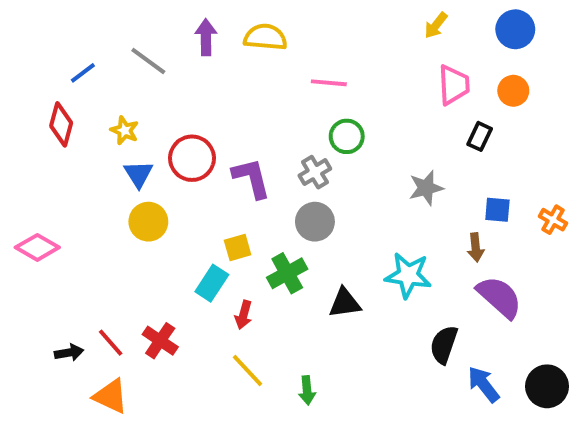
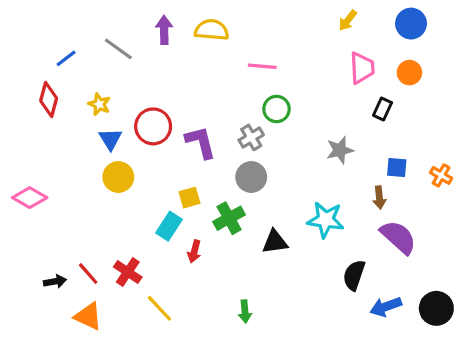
yellow line: (248, 370) -> (159, 308), moved
blue arrow: (484, 384) -> (386, 307), turned -72

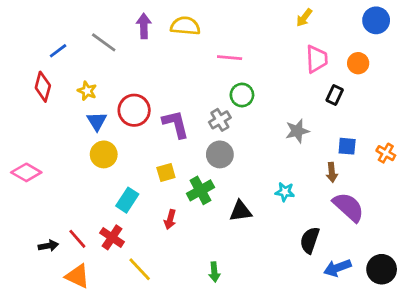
blue circle: (411, 24) -> (376, 20), moved
cyan star: (326, 220) -> (285, 192), size x0.6
cyan rectangle: (169, 226) -> (127, 200), moved

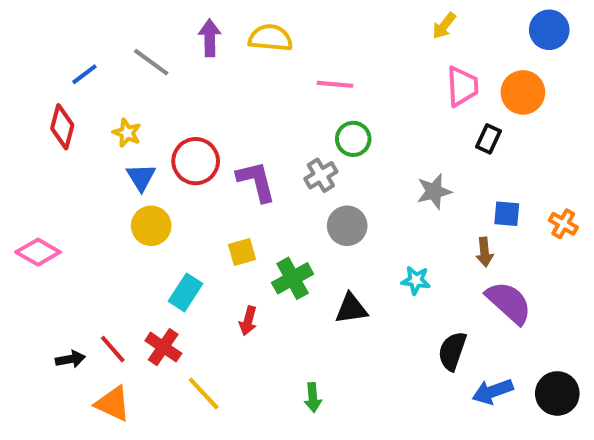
orange circle: (358, 63) -> (523, 92), size x1.4
gray circle: (220, 154) -> (347, 226), moved

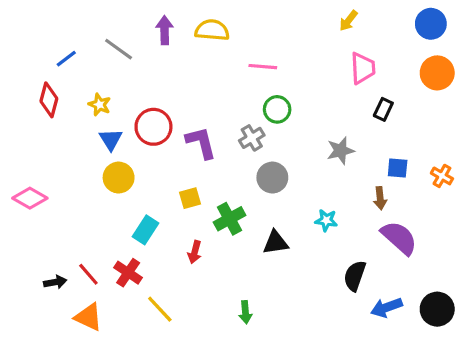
orange circle: (523, 92) -> (437, 73), moved

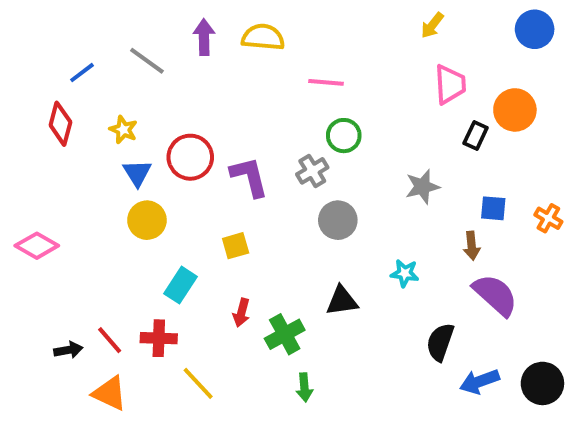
orange circle: (437, 73) -> (515, 110), moved
green cross: (230, 219) -> (285, 334), moved
red cross: (128, 273) -> (159, 338), turned -32

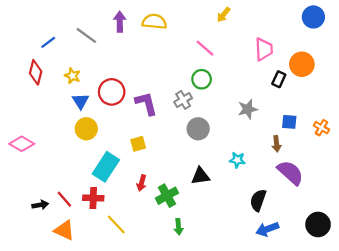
yellow arrow: (432, 25) -> (223, 15), moved
pink line: (326, 82) -> (205, 48), moved, turned 36
cyan rectangle: (180, 285) -> (106, 167), size x1.4
blue arrow: (480, 381) -> (267, 229), moved

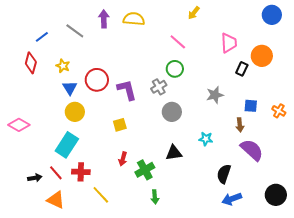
cyan rectangle: (106, 167) -> (67, 145), moved

